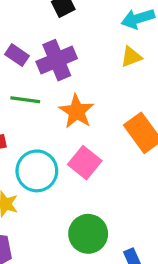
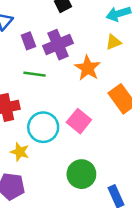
purple rectangle: (17, 55) -> (28, 41), turned 35
orange star: (77, 111) -> (88, 68), moved

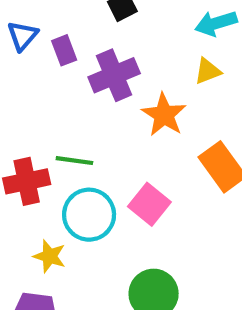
purple rectangle: (28, 41) -> (64, 50), moved
green line: (35, 74) -> (74, 161), moved

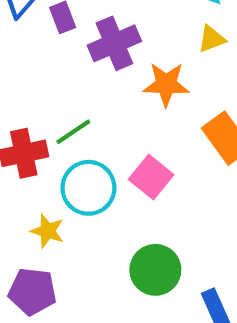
orange star: (164, 115) -> (166, 84), turned -30
green line: (74, 161) -> (73, 132), turned -42

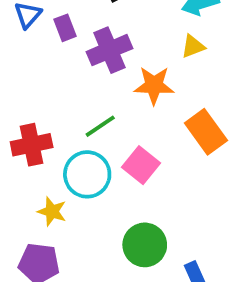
green line: (73, 132) -> (100, 126), moved

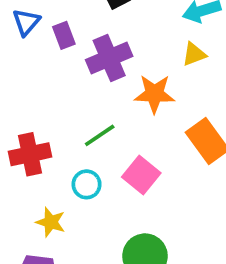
cyan circle: (87, 174) -> (87, 184), size x0.6

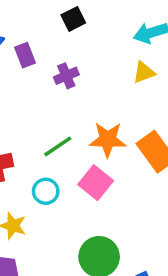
purple cross: (109, 58) -> (66, 76), size x0.6
orange star: (154, 94) -> (108, 140), moved

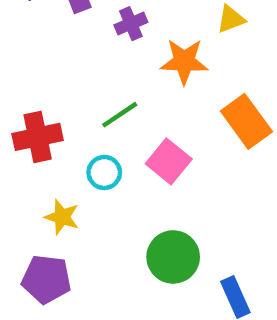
orange star: (108, 140) -> (184, 61), moved

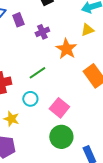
orange star: (184, 61) -> (66, 49), turned 30
pink square: (169, 161) -> (59, 108), moved

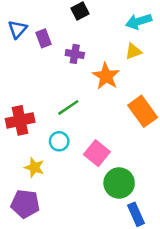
purple cross: (42, 32) -> (75, 54), turned 32
green circle: (61, 137) -> (119, 183), moved

